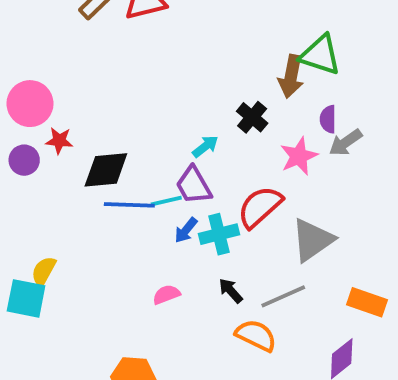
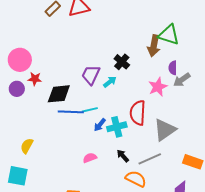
black cross: (252, 117) -> (122, 62), moved
purple trapezoid: (194, 185) -> (91, 75), moved, turned 55
red semicircle: (260, 207) -> (138, 113), turned -45
cyan square: (26, 298) -> (18, 176), moved

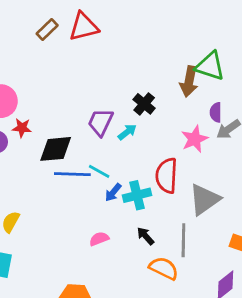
cyan line: (90, 110) -> (99, 171), turned 42
gray line: (150, 159) -> (183, 240), turned -65

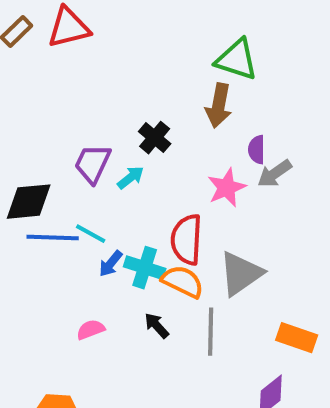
green triangle: (210, 66) -> (237, 60), moved
cyan cross: (137, 195) -> (145, 268), turned 32
orange semicircle: (164, 268) -> (183, 282), moved

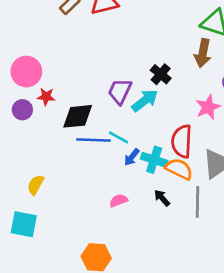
cyan arrow: (131, 178) -> (145, 101), size x1.5

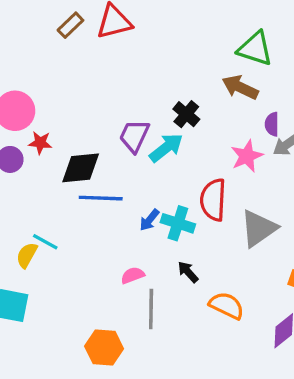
brown arrow: (203, 53) -> (240, 87), turned 104
cyan line: (119, 137) -> (45, 242), moved
orange semicircle: (179, 169) -> (227, 306), moved
gray line: (198, 202) -> (151, 309), moved

